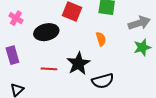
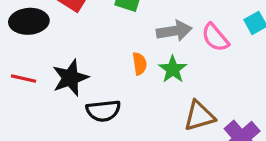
orange semicircle: (101, 39) -> (140, 64), moved
green star: (142, 47) -> (173, 69), turned -30

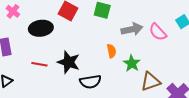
green star: (173, 69) -> (132, 63), moved
black star: (70, 78) -> (69, 62), turned -30

